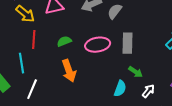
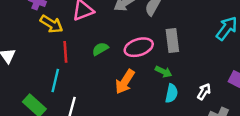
cyan line: (21, 63) -> (55, 81), turned 30
orange arrow: (69, 71) -> (125, 82), moved, turned 60
green arrow: (136, 72) -> (163, 72), moved

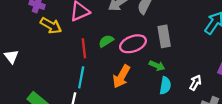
green semicircle: (100, 49) -> (106, 41), moved
red line: (65, 52) -> (84, 48), moved
cyan line: (55, 81) -> (81, 77), moved

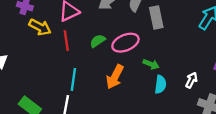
gray rectangle: (164, 36) -> (156, 18), moved
red line: (84, 48) -> (66, 41), moved

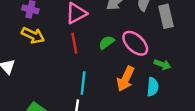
yellow arrow: (40, 27) -> (33, 35), moved
pink ellipse: (125, 43) -> (135, 43), turned 68
cyan semicircle: (160, 84) -> (153, 87), moved

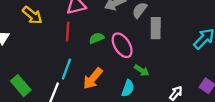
orange arrow: (126, 79) -> (93, 79), moved

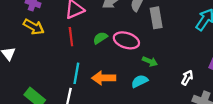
pink ellipse: (122, 45) -> (126, 40), turned -30
orange arrow: (93, 79) -> (104, 78), turned 60
cyan semicircle: (128, 88) -> (140, 81), turned -126

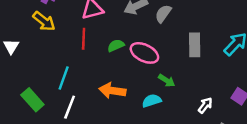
gray rectangle: (156, 18) -> (195, 45), moved
cyan line: (76, 73) -> (64, 78), moved

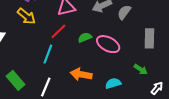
red line: (84, 39) -> (58, 31), turned 42
cyan line: (64, 78) -> (48, 54), moved
green arrow: (167, 81) -> (141, 69), moved

